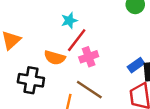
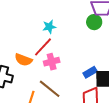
cyan star: (69, 20) -> (49, 27), moved

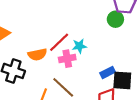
cyan star: (49, 27) -> (79, 46), moved
orange semicircle: (23, 60) -> (37, 55), turned -36

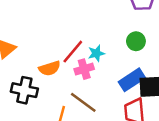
green circle: (115, 19) -> (136, 41), moved
blue rectangle: (108, 73) -> (132, 80), size x1.5

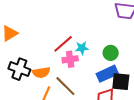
green circle: (136, 41) -> (111, 53), moved
orange semicircle: (50, 68) -> (41, 72), moved

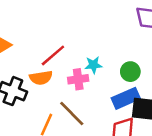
red line: (63, 44) -> (53, 55), moved
orange semicircle: (41, 72) -> (41, 78), moved

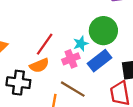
green circle: (130, 72) -> (103, 31), moved, size x1.6
blue rectangle: (126, 98) -> (100, 61), moved

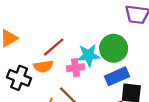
cyan star: (81, 44) -> (89, 55), size x1.5
blue rectangle: (100, 61) -> (117, 76), moved

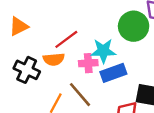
green circle: (114, 48) -> (134, 26), moved
blue rectangle: (117, 76) -> (113, 73), moved

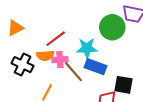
pink cross: (88, 63) -> (60, 60), moved
blue rectangle: (113, 73) -> (96, 67), turned 40
brown line: (80, 95) -> (73, 72), moved

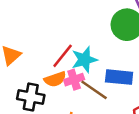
cyan star: (87, 48) -> (84, 60), moved

